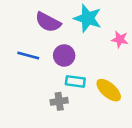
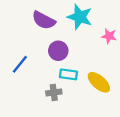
blue line: (28, 55) -> (20, 64), moved, turned -66

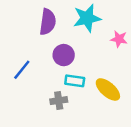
cyan star: (80, 17) -> (87, 18), turned -30
purple semicircle: (44, 20) -> (48, 22), turned -110

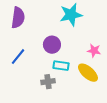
purple semicircle: (48, 22) -> (18, 18), moved
pink star: (119, 39) -> (94, 51), moved

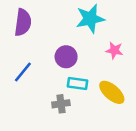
pink star: (94, 51) -> (114, 50), moved

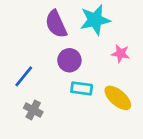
purple semicircle: (23, 22) -> (56, 24), moved, turned 148
gray cross: (61, 104) -> (33, 110), moved, turned 36

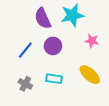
blue line: (24, 76) -> (25, 50), moved
cyan rectangle: (82, 88) -> (54, 79), moved

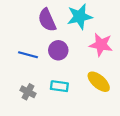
pink star: (92, 41) -> (101, 45), size x1.5
blue line: (25, 50) -> (28, 55), turned 66

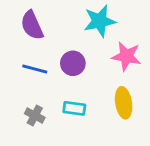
purple semicircle: (47, 20) -> (32, 25), moved
yellow ellipse: (99, 82) -> (124, 103), turned 40

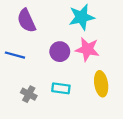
pink star: (126, 56) -> (87, 49), moved
blue line: (35, 69) -> (15, 55), moved

